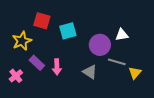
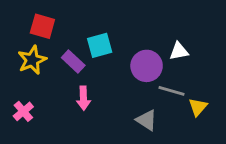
red square: (42, 21) -> (42, 26), moved
purple rectangle: (37, 63) -> (73, 61), moved
gray triangle: (90, 72) -> (147, 120), moved

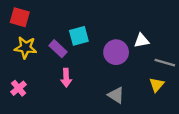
red square: (42, 26) -> (20, 17), moved
yellow star: (32, 60) -> (25, 48), turned 30
gray line: (171, 91) -> (165, 63), moved

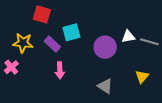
red square: (20, 17) -> (42, 14), moved
gray line: (165, 63) -> (149, 42), moved
pink cross: (19, 88) -> (11, 67), moved

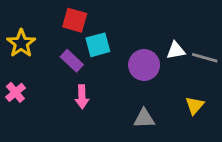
red square: (42, 14) -> (75, 20), moved
yellow star: (23, 43) -> (21, 43), moved, turned 30
gray triangle: (105, 86) -> (144, 118), turned -35

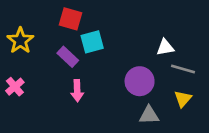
gray line: (205, 58) -> (183, 69), moved
purple circle: (144, 65) -> (140, 81), moved
gray triangle: (144, 118) -> (149, 115), moved

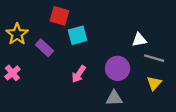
purple rectangle: (68, 57) -> (44, 48), moved
pink arrow: (77, 91) -> (79, 74), moved, turned 36
gray triangle: (149, 115) -> (114, 98), moved

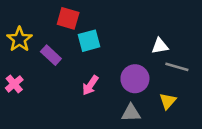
yellow triangle: (154, 83) -> (168, 101), moved

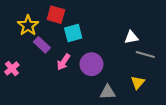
yellow star: (19, 39) -> (28, 25), moved
purple circle: (135, 79) -> (91, 64), moved
pink arrow: (90, 85) -> (63, 62), moved

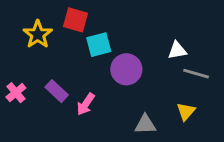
purple rectangle: (42, 45) -> (57, 91), moved
pink arrow: (63, 62) -> (86, 104), moved
purple circle: (91, 64) -> (126, 69), moved

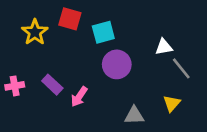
cyan square: (99, 45) -> (103, 32), moved
gray line: (196, 74) -> (181, 68), turned 35
pink cross: (16, 93) -> (15, 86), turned 30

